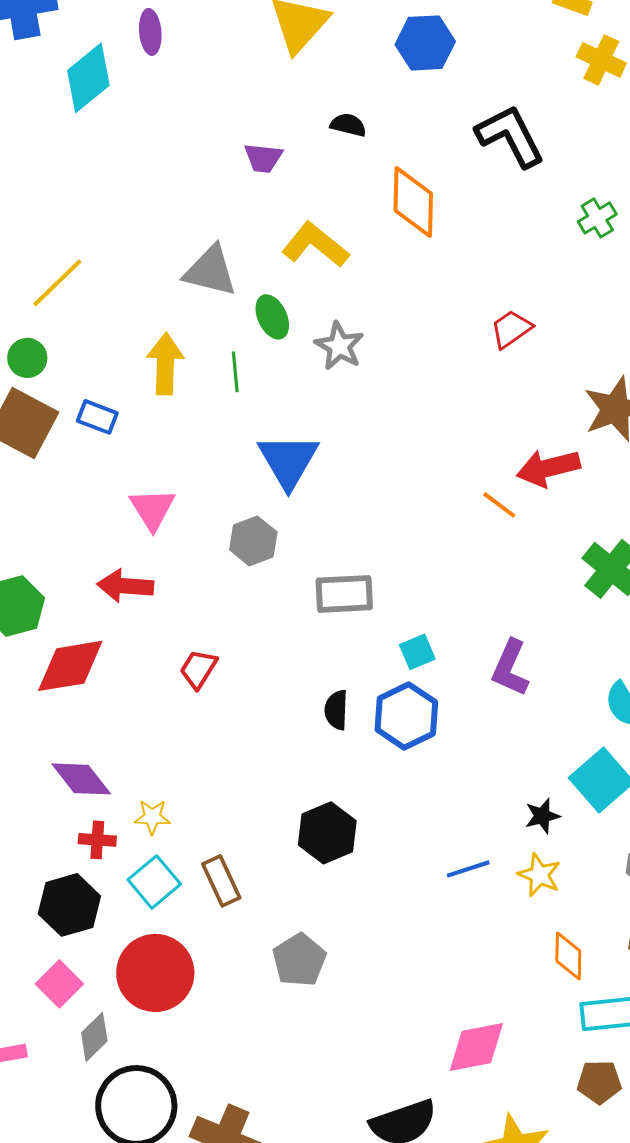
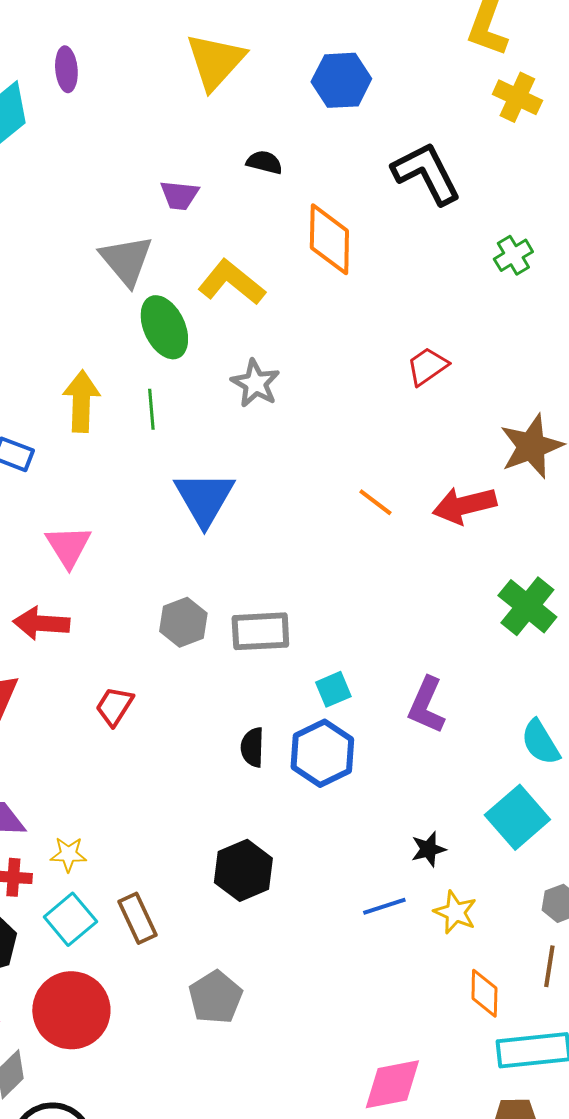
gray triangle: (210, 271) -> (126, 260), moved, turned 36
green ellipse: (272, 317) -> (164, 327), moved, size x1.4
orange line: (499, 505) -> (375, 502), moved
gray hexagon: (253, 541) -> (183, 622), moved
black star: (542, 816) -> (428, 849), moved

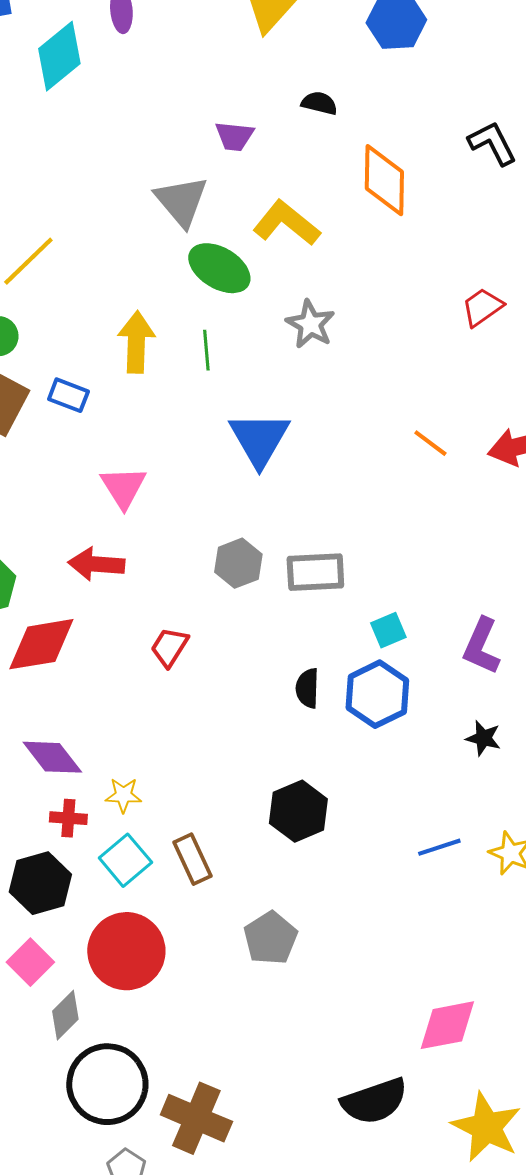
black L-shape: (426, 173) -> (492, 143), moved, size x0.7
green ellipse: (164, 327) -> (219, 268), turned -34
black star: (428, 849) -> (483, 738), moved, turned 30

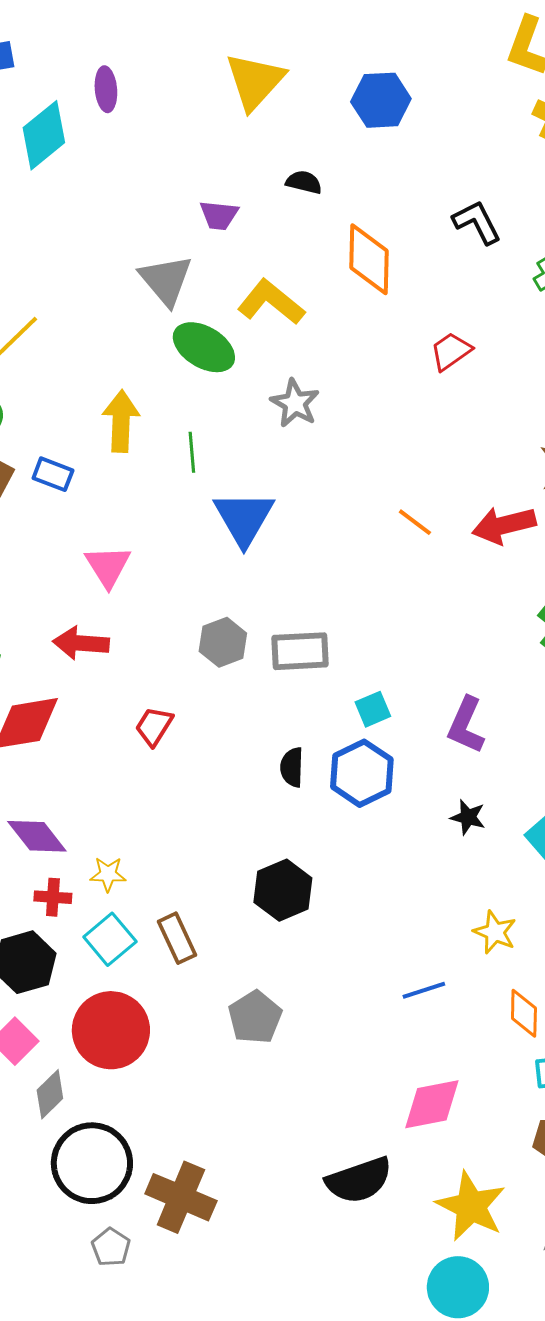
red trapezoid: (482, 307) -> (451, 351), moved
green line: (206, 350) -> (192, 452), moved
blue line: (439, 847) -> (424, 990), moved

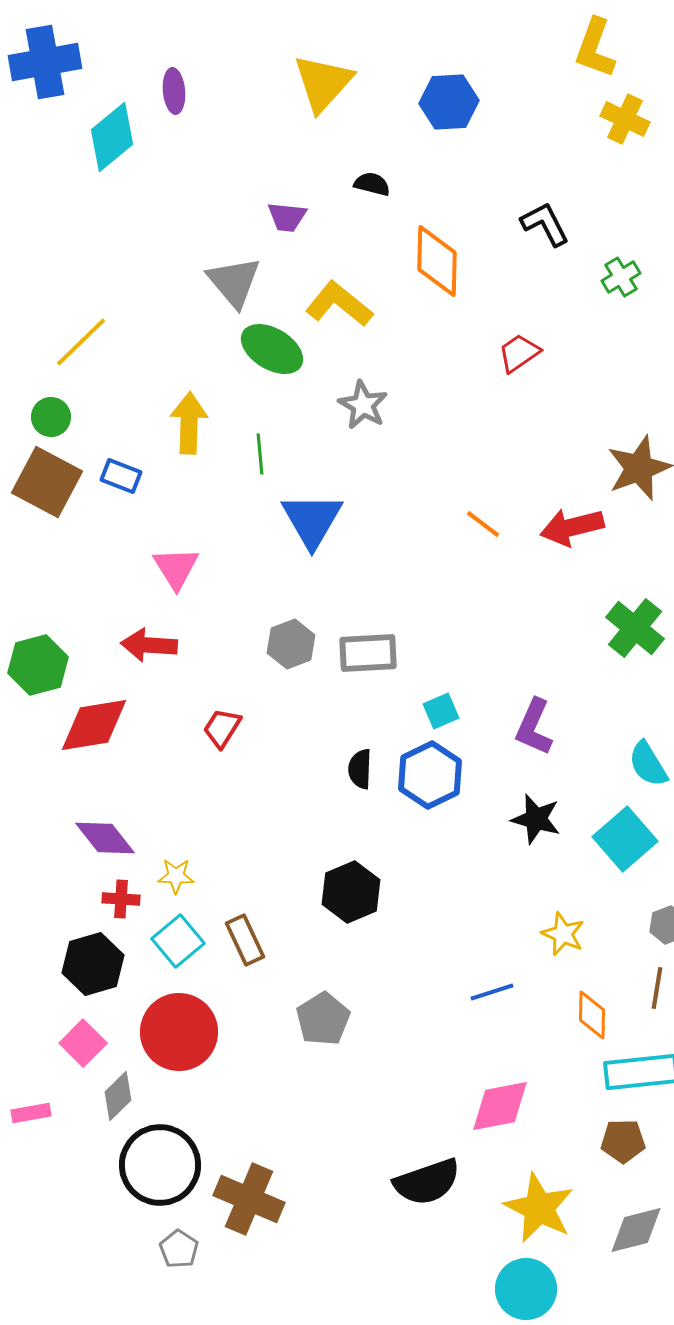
black star: (468, 817) -> (536, 819), size x1.4

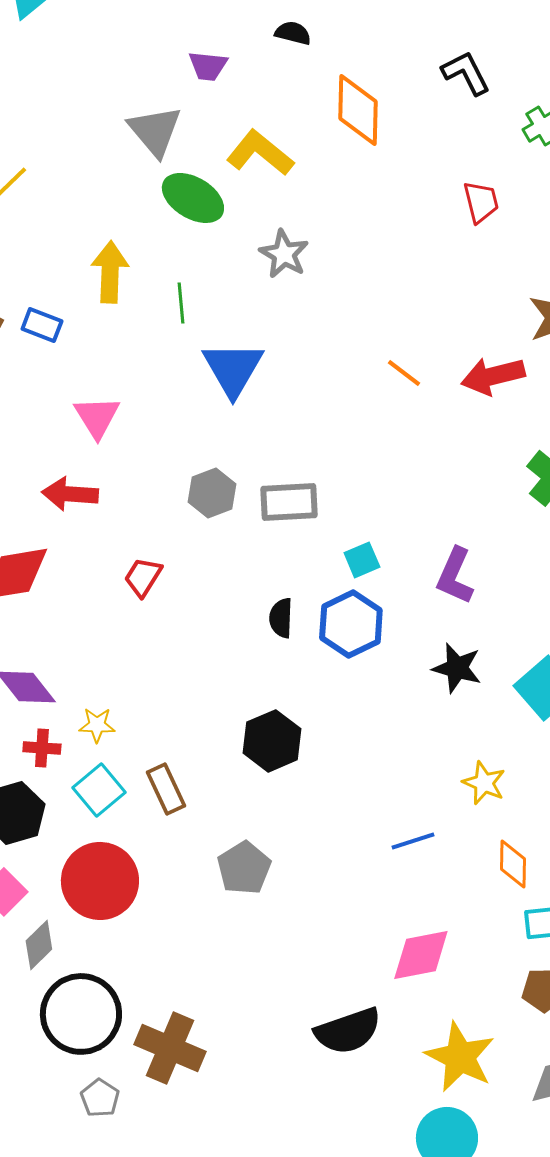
red trapezoid: (519, 353) -> (481, 202), moved, turned 111

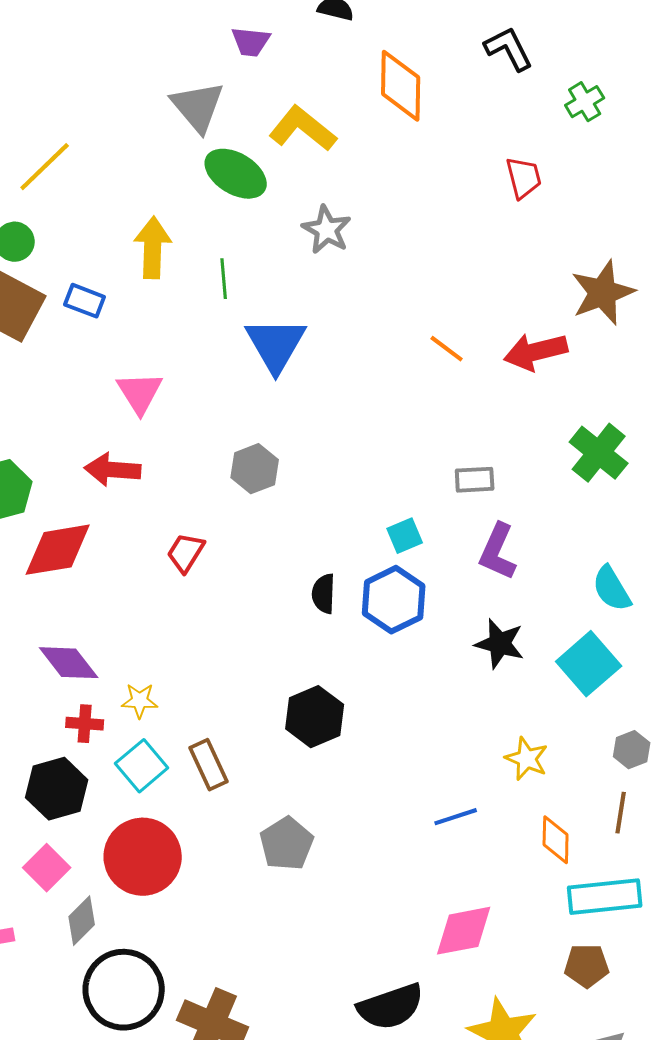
gray rectangle: (289, 502) -> (475, 480), moved, size x0.7

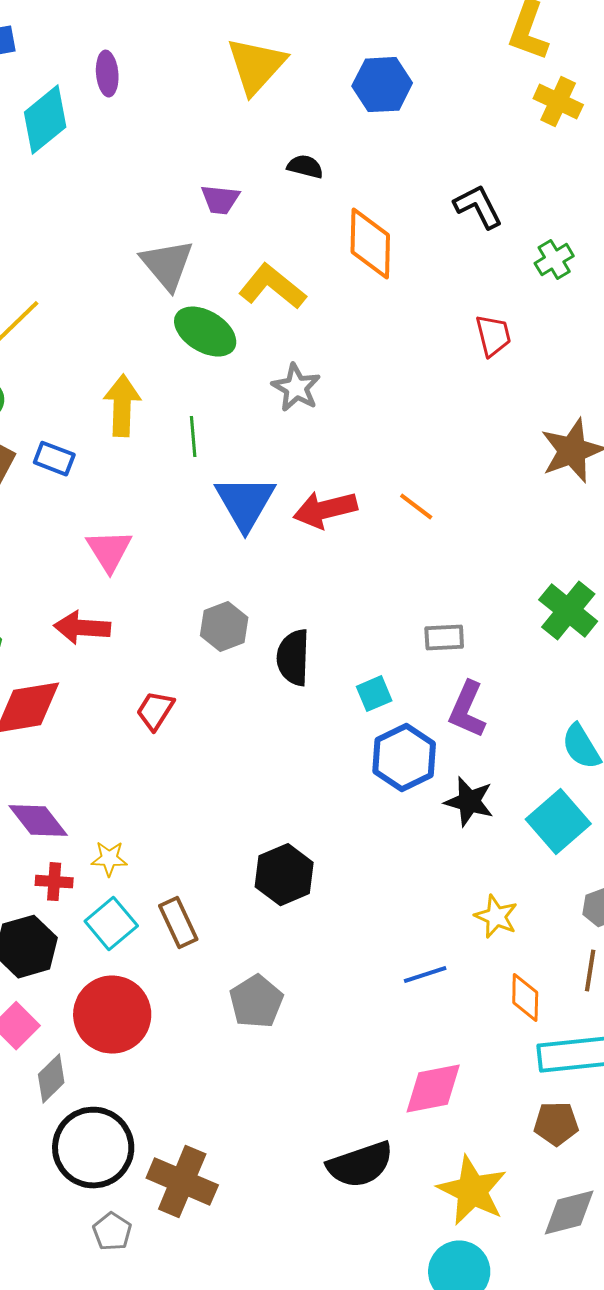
red arrow: (536, 352) -> (325, 510), moved
black semicircle: (324, 594) -> (293, 658), moved, size x1.4
blue hexagon: (394, 600) -> (404, 758), moved

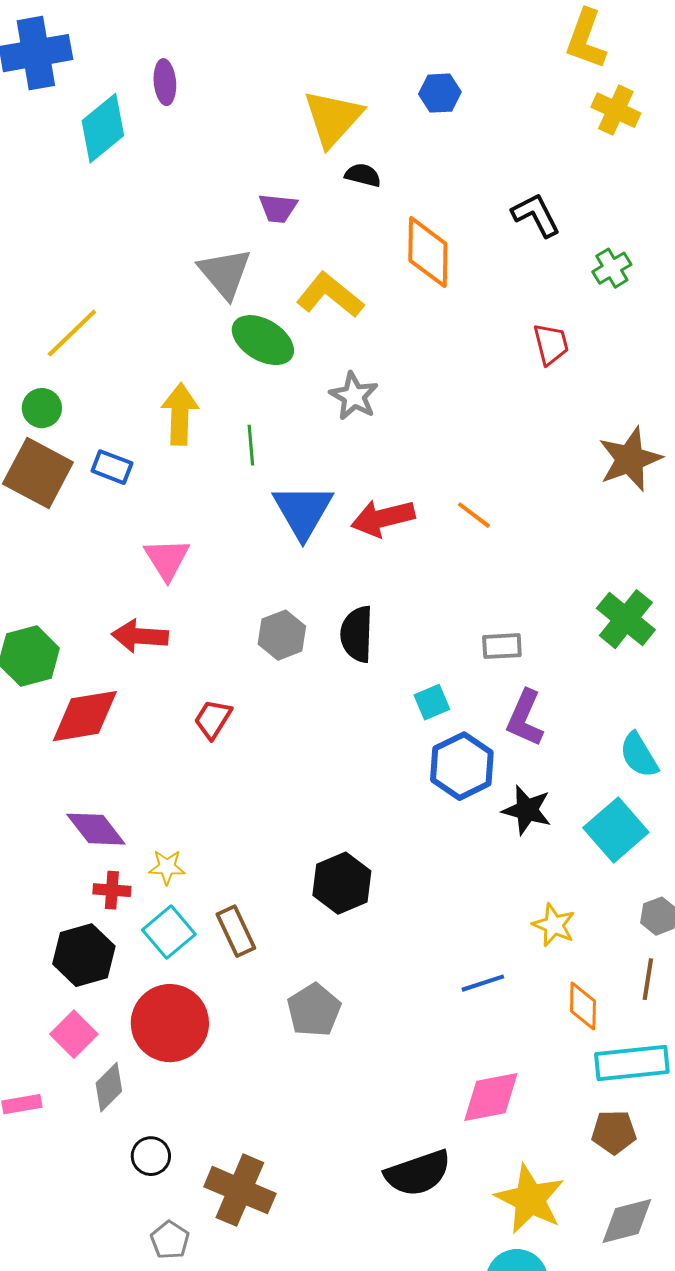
yellow triangle: (256, 66) -> (333, 118), moved
blue hexagon: (382, 85) -> (440, 93), size x0.7
black semicircle: (293, 658) -> (357, 634), moved
black circle: (93, 1148) -> (151, 1156), size x0.5

